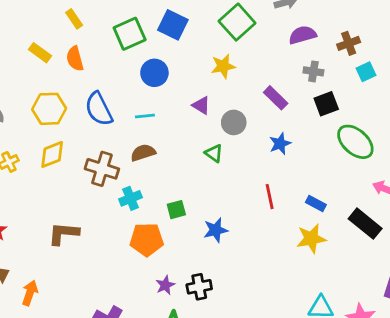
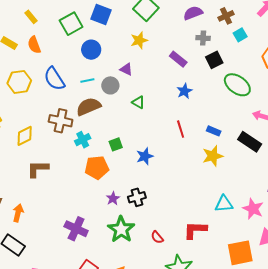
gray circle: (234, 122) -> (110, 85), moved
brown semicircle: (143, 153) -> (88, 107), size x1.4
yellow diamond: (52, 154) -> (25, 136), moved

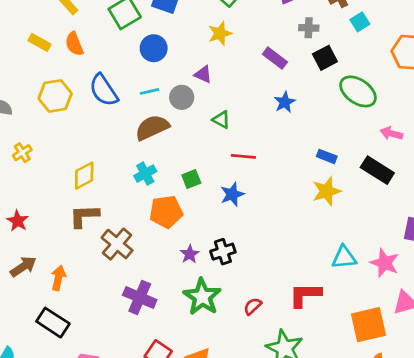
brown cross: (61, 121) -> (117, 244), moved, turned 30
red line: (181, 129) -> (243, 156), moved, turned -66
yellow diamond: (25, 136) -> (84, 176), moved
red semicircle: (157, 237) -> (253, 306), turned 88

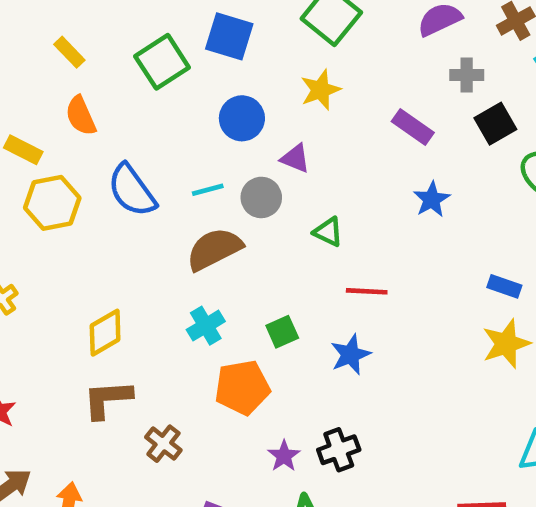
yellow rectangle: (39, 42) -> (23, 150), moved
blue circle: (154, 48) -> (242, 118), moved
brown cross: (117, 244) -> (163, 444), size x0.7

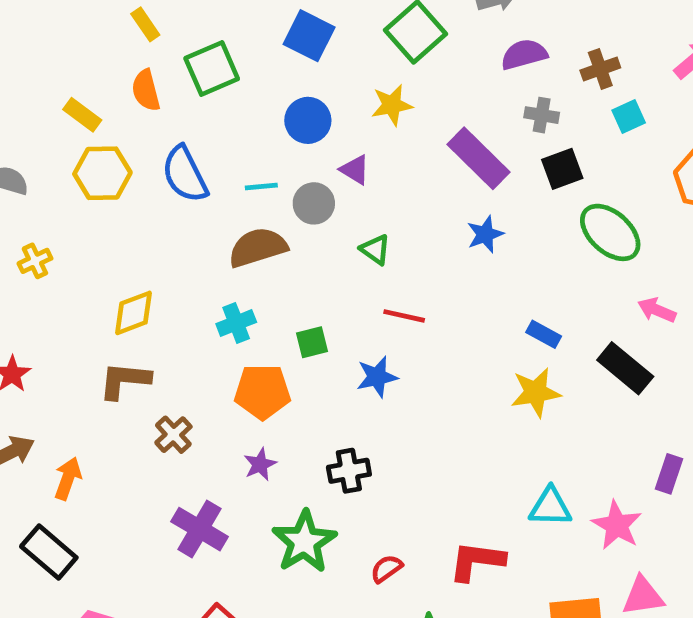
green square: (162, 62) -> (212, 69), moved
purple rectangle: (413, 127) -> (478, 158), size x1.5
purple star: (284, 456) -> (260, 464), moved

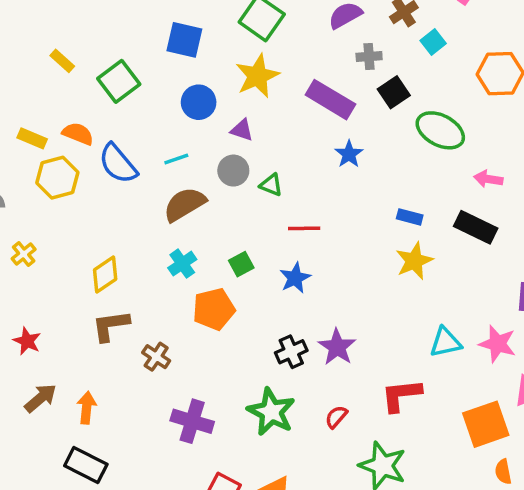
orange semicircle: (146, 90) -> (78, 134), moved, turned 140
yellow star: (392, 105) -> (257, 76), size x1.4
gray circle: (314, 203) -> (233, 171), moved
purple star: (260, 464) -> (337, 347), moved, size x1.5

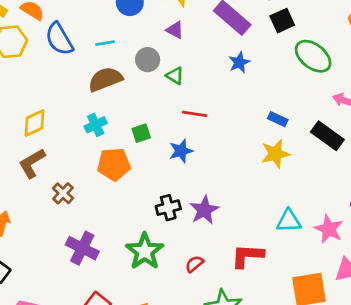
purple triangle: (242, 130) -> (175, 30), moved
brown L-shape: (111, 326) -> (32, 163), turned -32

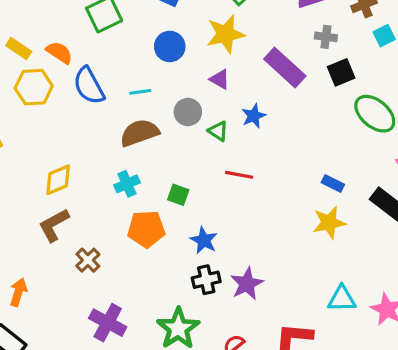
blue star: (239, 62) -> (254, 116), moved
green square: (141, 133) -> (178, 195), turned 36
blue star: (181, 151) -> (204, 240), moved, turned -30

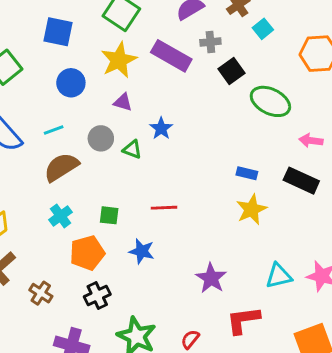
purple rectangle: (285, 67) -> (171, 56), moved
red line: (239, 175) -> (164, 208), moved
black cross: (206, 280) -> (97, 296), moved
purple star: (247, 284) -> (211, 278), moved

